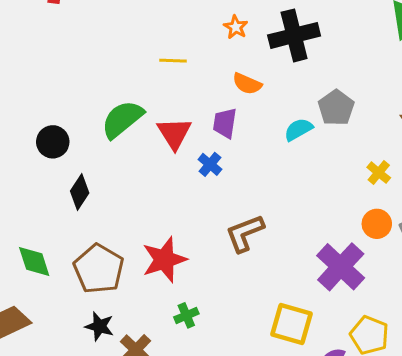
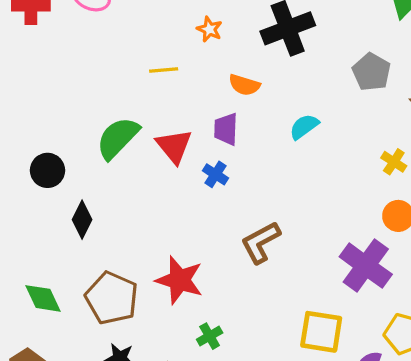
orange star: (236, 27) -> (209, 29), moved
gray pentagon: (336, 108) -> (371, 72), moved
red star: (164, 260) -> (179, 280), turned -30

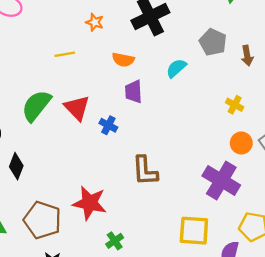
cyan semicircle: (304, 127) -> (176, 68), moved
purple trapezoid: (226, 129) -> (134, 92), moved
brown L-shape: (261, 242) -> (145, 171), turned -60

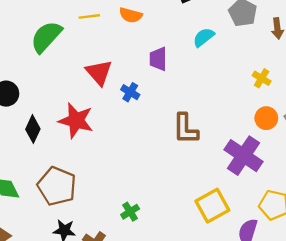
orange semicircle: (123, 60) -> (131, 15), moved
green semicircle: (36, 106) -> (46, 37), moved
brown L-shape: (145, 171) -> (186, 129), moved
red star: (90, 203) -> (76, 121), moved
yellow square: (194, 231) -> (212, 206), turned -36

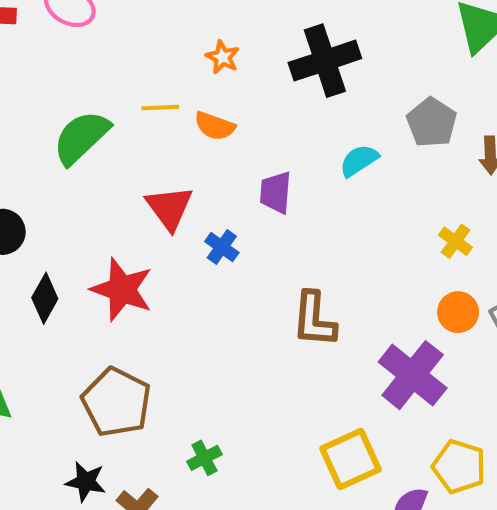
orange semicircle: (131, 15) -> (215, 126), moved
brown pentagon: (57, 186) -> (116, 402), moved

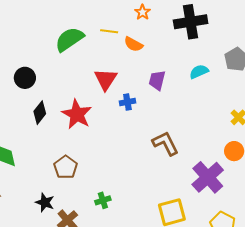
blue cross: (222, 247) -> (127, 102), turned 35
brown L-shape: (314, 319) -> (165, 143), turned 140
brown pentagon: (116, 402) -> (66, 167), size x0.7

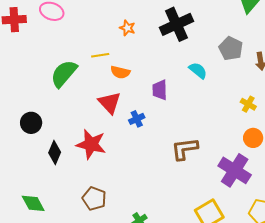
orange semicircle: (133, 44) -> (120, 72), moved
cyan semicircle: (199, 72) -> (198, 70), turned 78
brown L-shape: (165, 143) -> (185, 149), turned -56

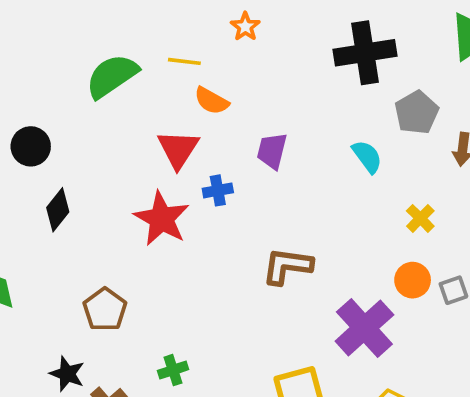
black cross: (176, 24) -> (365, 53), moved
cyan semicircle: (198, 70) -> (367, 157), moved
red star: (91, 144) -> (162, 219), moved

